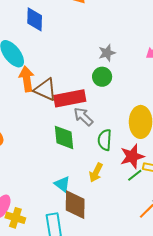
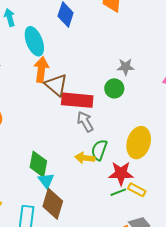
green diamond: (64, 137) -> (38, 164), moved
yellow arrow: (96, 172) -> (85, 158), moved, turned 54

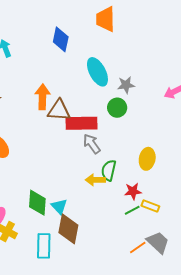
cyan ellipse: (34, 41) -> (97, 72), moved
brown triangle: (56, 85) -> (59, 110), turned -30
yellow ellipse: (139, 143) -> (147, 159), size x0.7
green diamond: (38, 164) -> (37, 203), moved
red star: (121, 173) -> (133, 191), size x0.7

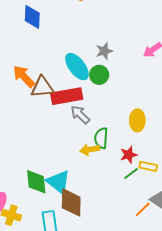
cyan ellipse: (97, 72) -> (77, 67), moved
orange arrow: (42, 97) -> (24, 76), turned -35
cyan triangle: (59, 206) -> (58, 182), size x1.5

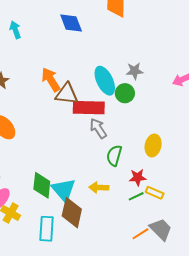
blue diamond: (32, 17) -> (71, 23), turned -35
yellow arrow: (90, 150) -> (99, 188), moved

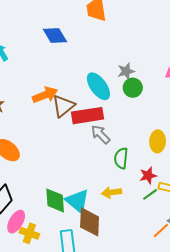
orange arrow: (51, 80) -> (45, 95), turned 110
green circle: (125, 93) -> (133, 88), moved
brown triangle: (67, 94) -> (63, 106), turned -35

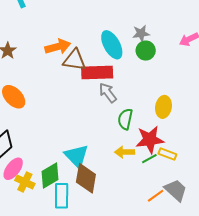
brown triangle: (63, 106) -> (74, 60), turned 40
red star: (148, 176) -> (150, 140), size x1.6
yellow arrow: (112, 192) -> (125, 152), moved
green diamond: (55, 200) -> (50, 176), moved, turned 56

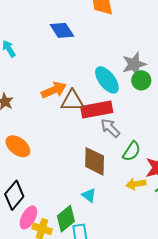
gray star: (141, 33) -> (134, 64), size x1.4
green semicircle: (125, 119) -> (132, 151), turned -150
cyan triangle: (76, 156) -> (89, 195), size x0.6
brown diamond: (86, 178) -> (95, 161), moved

